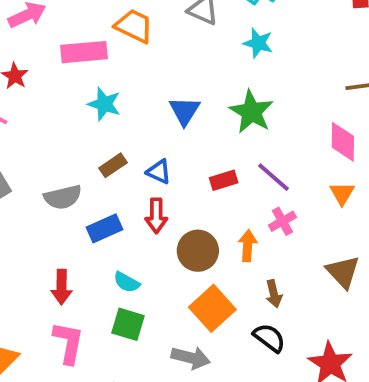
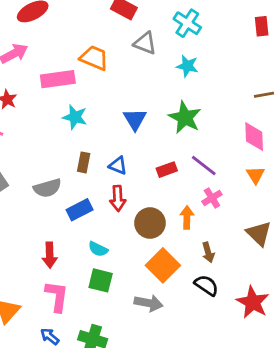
brown rectangle: (113, 165) -> (84, 162), turned -42

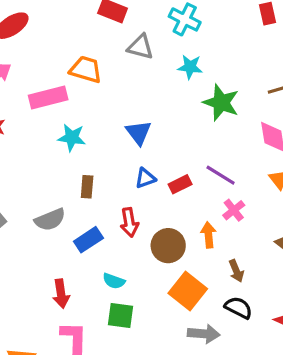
green star: (185, 118) -> (221, 103), moved
blue triangle: (118, 166) -> (145, 178), moved, turned -36
gray arrow: (149, 303) -> (204, 334), moved

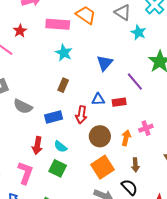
cyan star: (190, 67) -> (138, 32), moved
purple line: (221, 175) -> (135, 82), moved
blue triangle: (145, 178) -> (98, 99), moved
gray semicircle: (50, 220) -> (23, 106), moved, turned 30
red arrow: (61, 294) -> (37, 146), moved

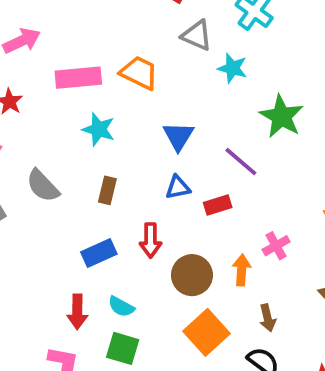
orange trapezoid: (86, 15) -> (139, 73), moved
blue triangle: (98, 99) -> (178, 187), moved
gray semicircle: (23, 106) -> (43, 186), moved, turned 30

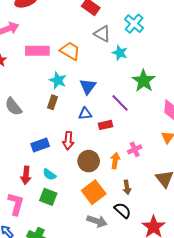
cyan star: (99, 129) -> (58, 80), moved
brown rectangle: (107, 190) -> (53, 102), moved

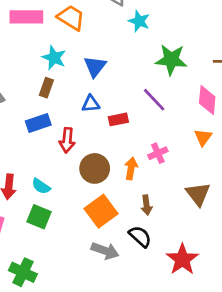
green star: (144, 81) -> (171, 60), turned -30
purple line: (120, 103) -> (154, 100), moved
blue rectangle: (40, 145) -> (38, 123), moved

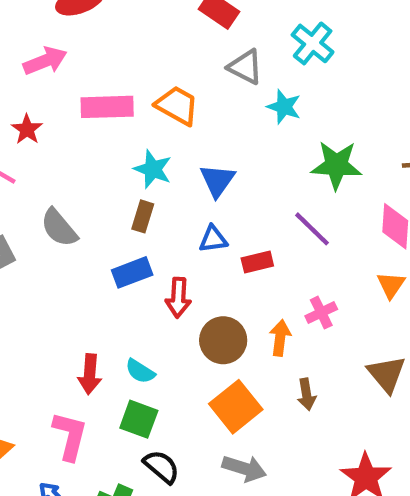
black semicircle: (140, 236) -> (161, 467), moved

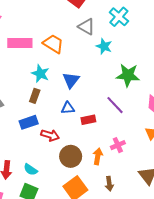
red arrow: (178, 298) -> (50, 135), turned -78

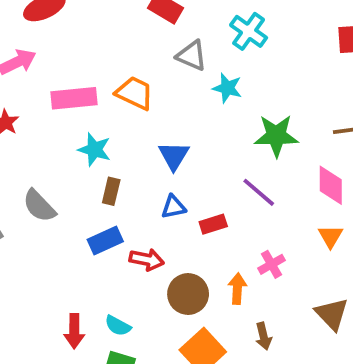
cyan star: (40, 74) -> (94, 150), moved

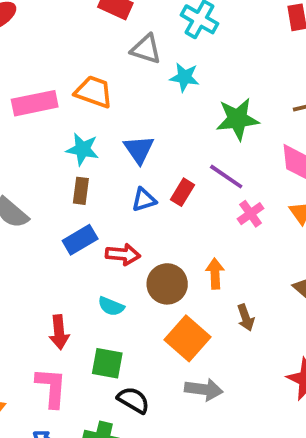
cyan star: (94, 150) -> (82, 149), moved
red rectangle: (213, 224) -> (183, 192), moved, turned -35
pink cross: (272, 264) -> (251, 214), moved
cyan semicircle: (118, 326) -> (111, 306), moved

